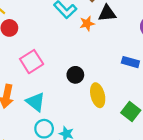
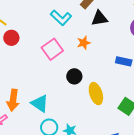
orange star: (87, 23) -> (84, 43), moved
pink square: (32, 62) -> (52, 49), moved

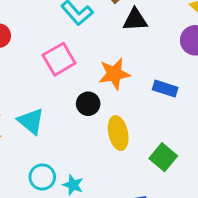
orange star: (84, 43) -> (114, 74), moved, size x1.5
cyan triangle: (40, 103) -> (31, 121), moved

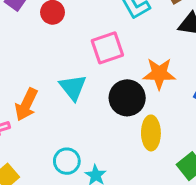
black circle: (88, 104) -> (127, 98), size x1.5
cyan triangle: (31, 121) -> (73, 87), moved

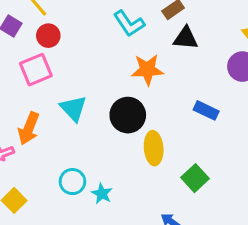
pink square: (107, 48) -> (36, 70), moved
orange star: (159, 74) -> (147, 70), moved

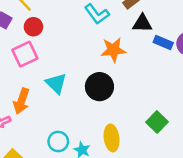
blue rectangle: (206, 110) -> (163, 43), moved
yellow ellipse: (154, 148) -> (112, 138), moved
green square: (195, 178) -> (157, 122), moved

